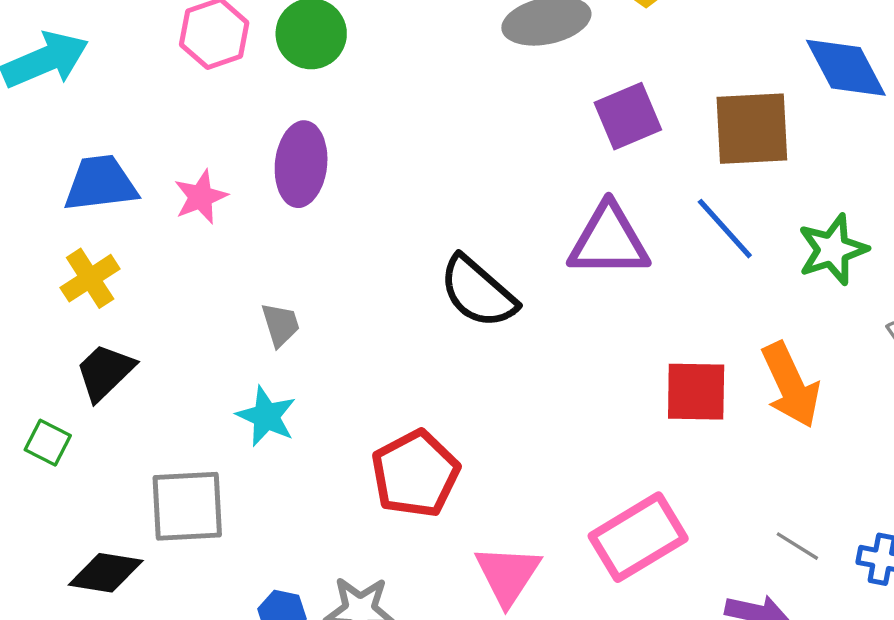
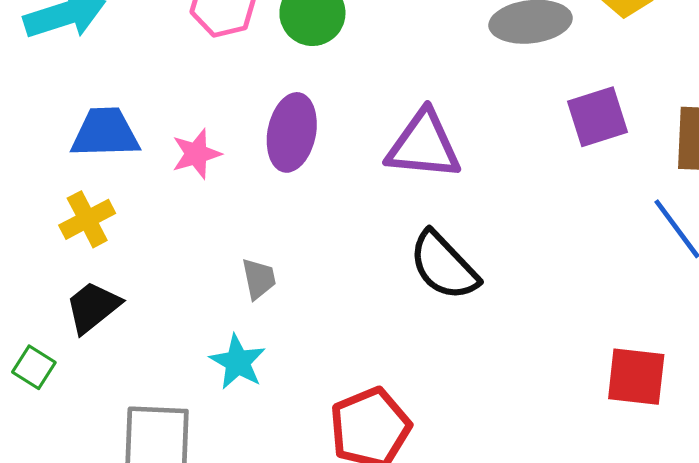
purple triangle: (609, 241) -> (424, 145), moved

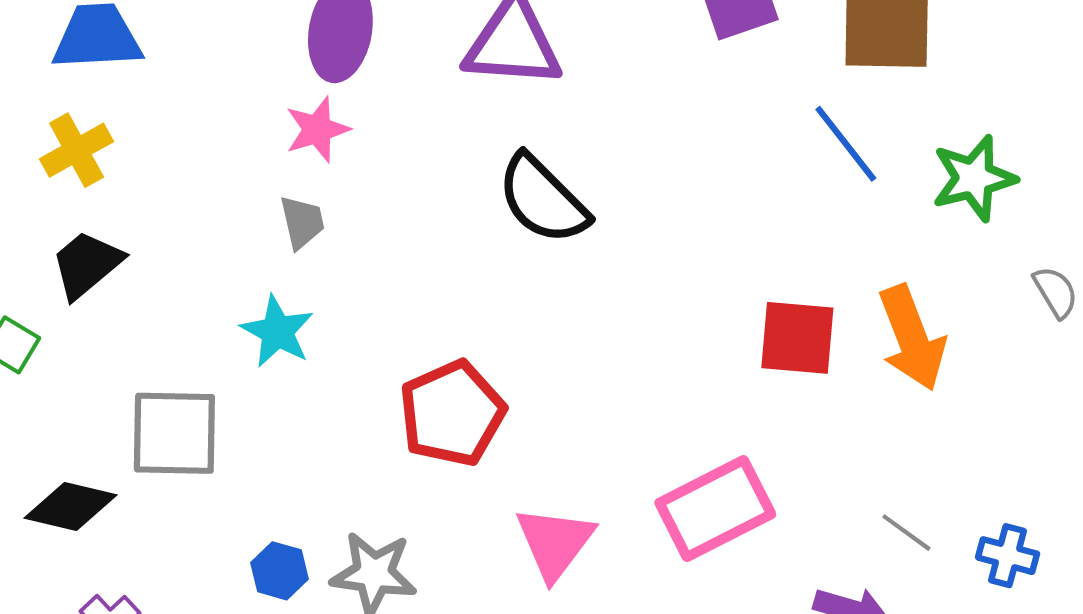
pink star: (196, 154) -> (317, 129), moved

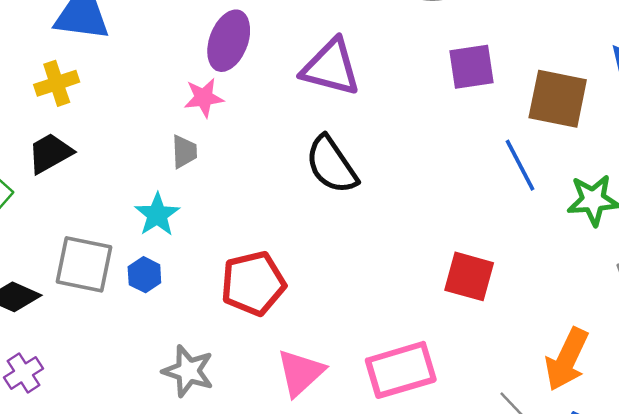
orange arrow: (912, 338) -> (567, 359), moved, turned 36
blue hexagon: (280, 571) -> (144, 275), moved

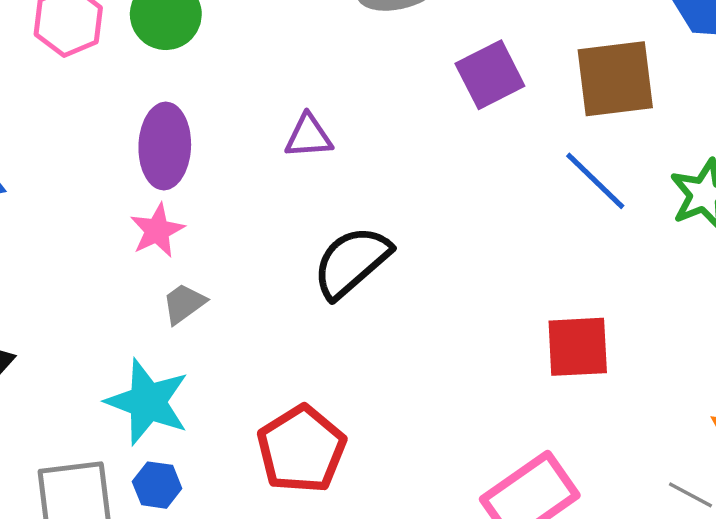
purple triangle: (331, 67) -> (309, 136), size x0.6
gray trapezoid: (184, 152) -> (184, 304), moved, turned -105
black semicircle: (332, 165) -> (351, 262), turned 102
cyan star: (157, 215) -> (148, 402), size x1.4

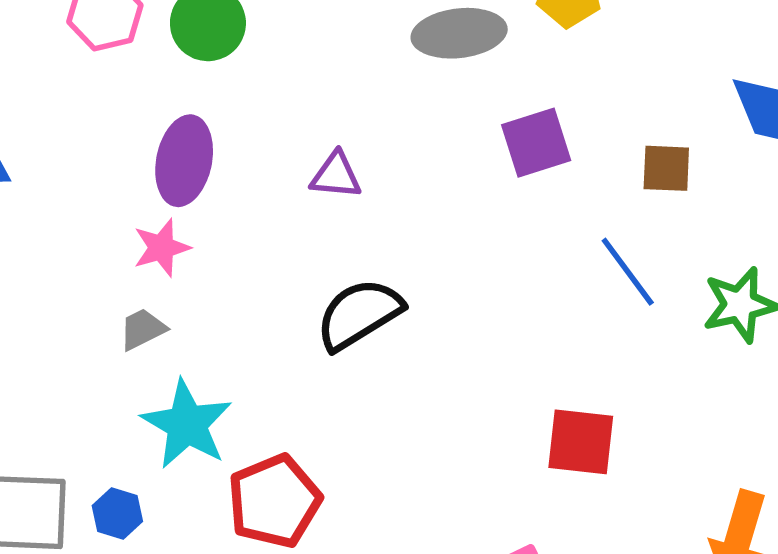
brown square: (615, 79) -> (666, 168), size x0.6
gray trapezoid: (184, 304) -> (143, 329), moved
cyan star: (148, 402) -> (187, 424), moved

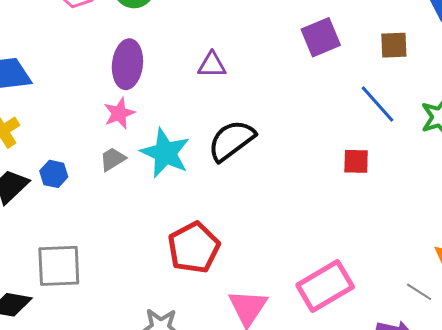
cyan star: (187, 424) -> (165, 153), moved
red square: (581, 442) -> (356, 161), moved, size x0.7
blue hexagon: (117, 514) -> (54, 174), moved

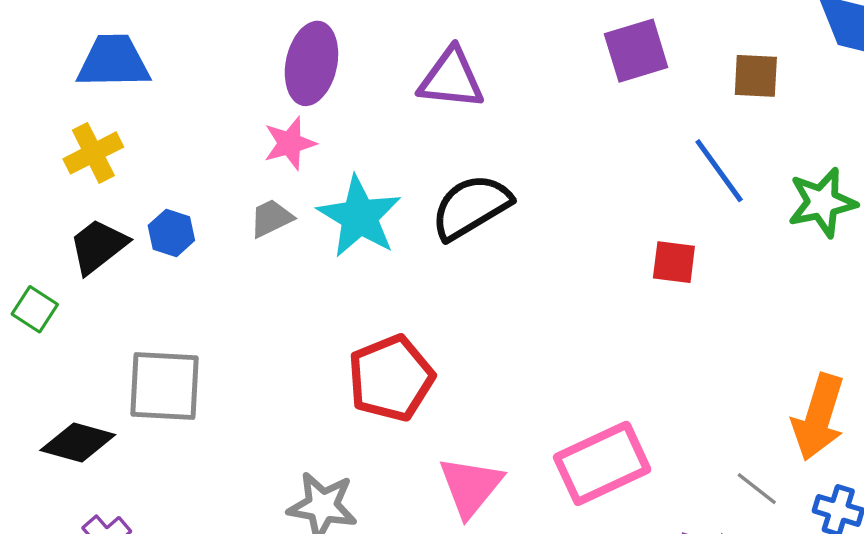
purple triangle: (212, 65) -> (451, 79), size x1.4

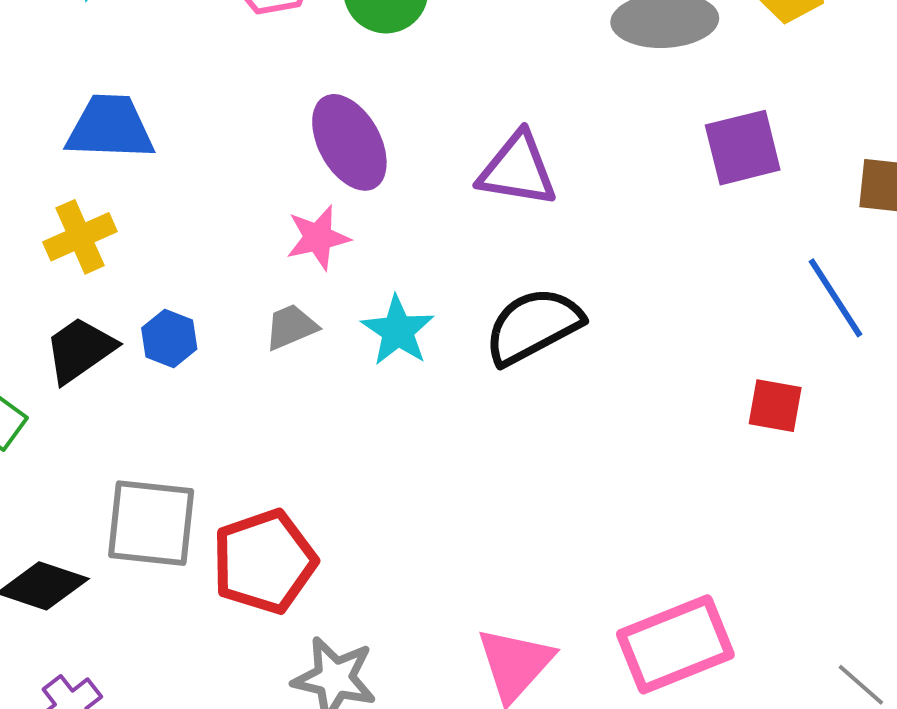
purple ellipse: (311, 63) -> (349, 142), turned -44
cyan star: (359, 217) -> (398, 331), size x0.7
red pentagon: (391, 378) -> (264, 562), moved

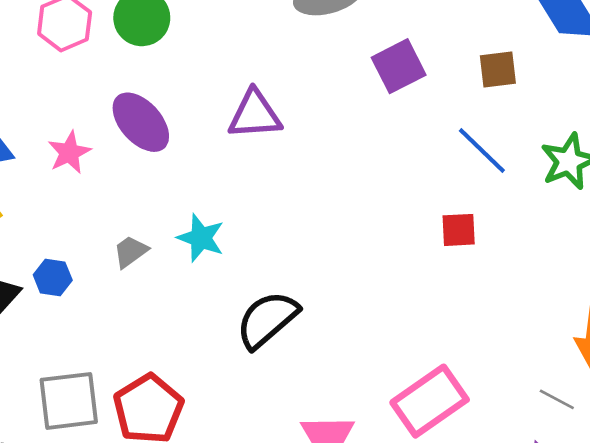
pink star: (318, 238) -> (69, 153), moved
black semicircle: (533, 326) -> (267, 320), moved

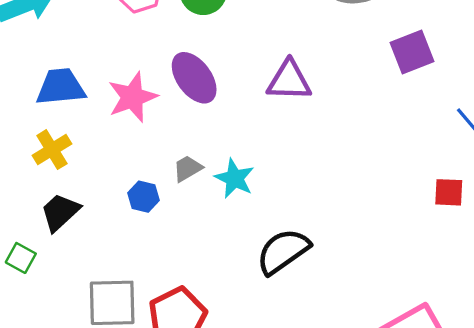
pink star: (69, 153) -> (132, 97), size x1.4
gray trapezoid: (130, 252) -> (188, 168), moved
blue hexagon: (53, 277) -> (143, 197), moved

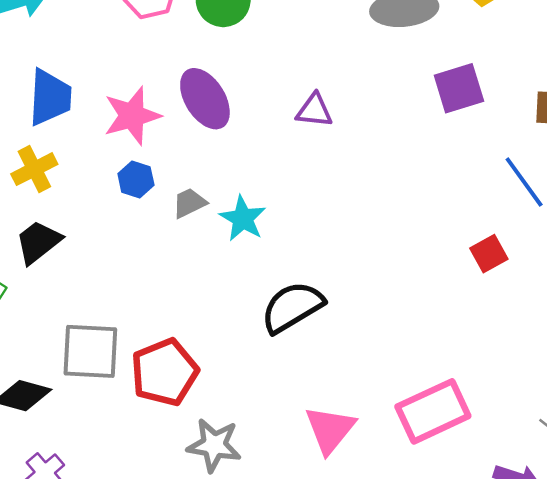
purple triangle: (289, 81) -> (314, 110), size x0.7
blue trapezoid: (61, 87) -> (50, 97), turned 94
red square: (449, 192) -> (489, 254), turned -36
blue hexagon: (143, 197) -> (136, 179), moved

